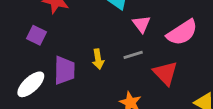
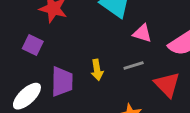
pink triangle: (142, 24) -> (142, 33), turned -36

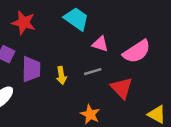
purple trapezoid: (62, 82) -> (31, 69), moved

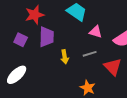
red star: (24, 23) -> (35, 15), turned -30
purple trapezoid: (31, 69) -> (47, 37), moved

